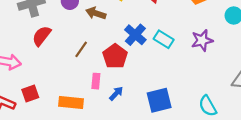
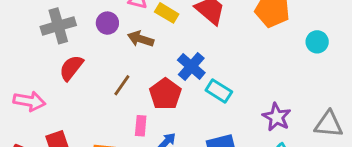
cyan rectangle: (164, 39) -> (219, 91), moved
purple star: (202, 40) -> (277, 117), moved, turned -30

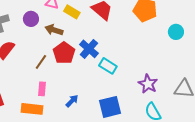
red pentagon: (165, 94) -> (64, 53), moved
pink rectangle: (141, 126) -> (42, 89), moved

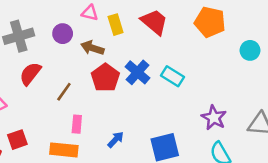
yellow rectangle: (72, 12) -> (116, 25), turned 42
brown line: (41, 62) -> (64, 92), moved
cyan rectangle: (108, 66) -> (172, 76), moved

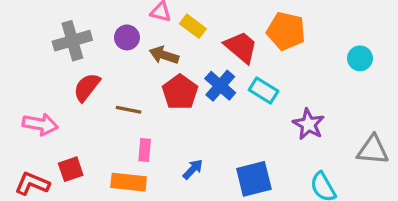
red trapezoid: (154, 22) -> (241, 47), moved
orange pentagon: (210, 22) -> (286, 31), moved
yellow rectangle: (116, 25) -> (193, 26), turned -36
brown line: (64, 92) -> (129, 110), turned 66
purple star: (214, 118) -> (309, 124), moved

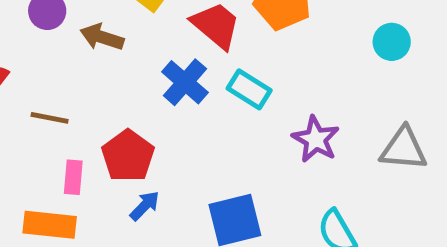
red pentagon: (180, 92) -> (128, 156), moved
gray triangle: (373, 150) -> (404, 149), moved

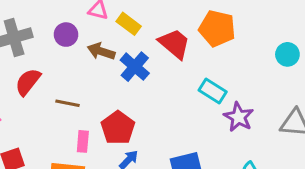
blue cross: (185, 82) -> (135, 67), moved
cyan rectangle: (249, 89) -> (213, 91), moved

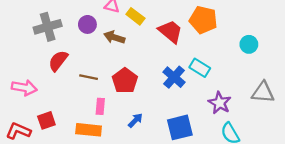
cyan circle: (287, 54) -> (249, 44), moved
blue cross: (135, 67) -> (174, 77), moved
purple star: (239, 117) -> (220, 103), moved
red pentagon: (118, 128) -> (125, 81), moved

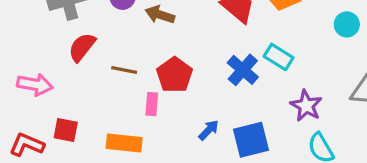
pink rectangle: (100, 106) -> (152, 104), moved
red square: (46, 120) -> (66, 130), turned 30
blue arrow: (135, 120) -> (209, 130), moved

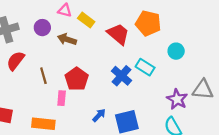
cyan circle: (347, 24) -> (176, 51), moved
brown line: (124, 70) -> (43, 76), turned 63
purple star: (306, 106) -> (177, 99), moved

